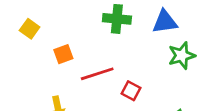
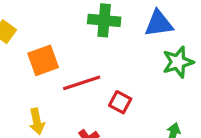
orange square: (63, 54) -> (43, 60), size x1.4

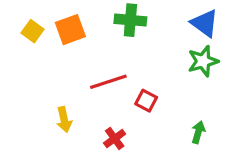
blue triangle: (159, 24) -> (205, 23), moved, turned 44
orange square: (43, 60) -> (70, 30), moved

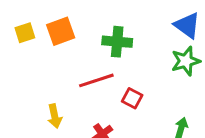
green cross: (130, 20) -> (117, 42), moved
yellow square: (33, 31) -> (25, 33), turned 36

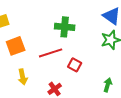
orange square: (61, 31) -> (16, 46), moved

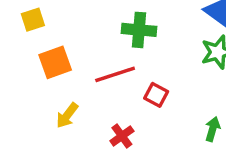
yellow arrow: (23, 77) -> (67, 115), turned 49

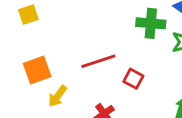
green cross: (139, 30) -> (151, 23), moved
orange square: (55, 62) -> (37, 70), moved

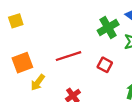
green cross: (151, 23) -> (108, 27), turned -35
red square: (133, 79) -> (105, 65), moved

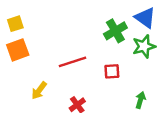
orange square: (22, 63) -> (18, 50), moved
red square: (105, 65) -> (112, 71), turned -32

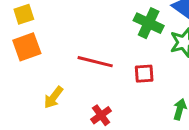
green cross: (115, 31) -> (149, 23), turned -35
red line: (72, 62) -> (95, 62), turned 32

